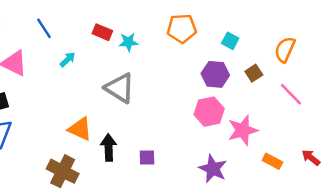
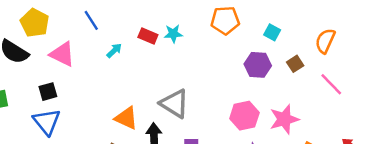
red rectangle: (102, 32) -> (148, 36), moved
gray triangle: (120, 88) -> (174, 104), moved
pink hexagon: (209, 112) -> (244, 116), moved

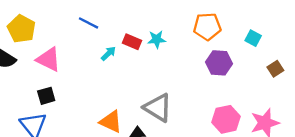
blue line: (91, 20) -> (88, 23), moved, turned -30
cyan arrow: (114, 51) -> (108, 54), moved
purple hexagon: (258, 65) -> (219, 63), moved
black square: (48, 92) -> (46, 96), moved

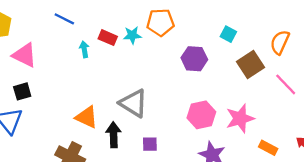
orange pentagon: (207, 26) -> (160, 22), moved
cyan arrow: (108, 54) -> (84, 49), turned -56
brown square: (275, 69) -> (251, 65), size x1.6

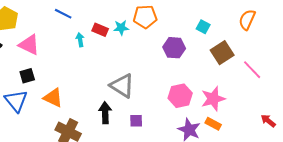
orange semicircle: (280, 42) -> (247, 20), moved
orange triangle: (87, 117) -> (53, 98), moved
orange rectangle: (268, 148) -> (213, 124), moved

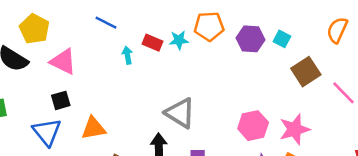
purple hexagon: (174, 48) -> (251, 39), moved
orange triangle: (53, 98) -> (93, 128), turned -35

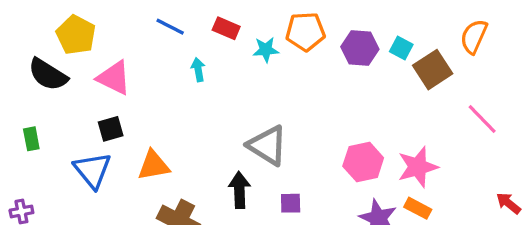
red rectangle: (152, 43) -> (226, 28), moved
brown square: (306, 72) -> (433, 70), moved

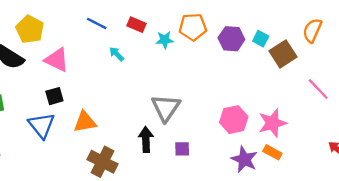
cyan arrow: (198, 70) -> (117, 54), turned -35
gray triangle: (267, 145) -> (166, 108), turned 32

